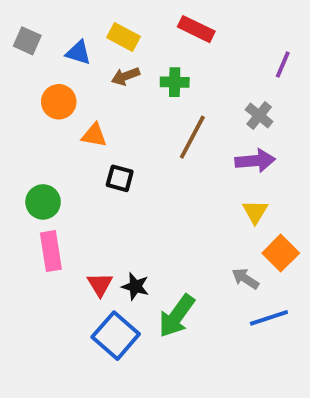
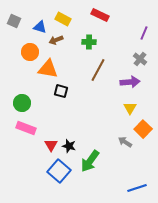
brown arrow: (126, 76) -> (56, 40), moved
gray cross: (259, 116) -> (140, 59), moved
orange triangle: (94, 135) -> (48, 69), size x1.5
pink rectangle: (51, 251) -> (26, 128), turned -60
blue line: (269, 318) -> (137, 188), moved

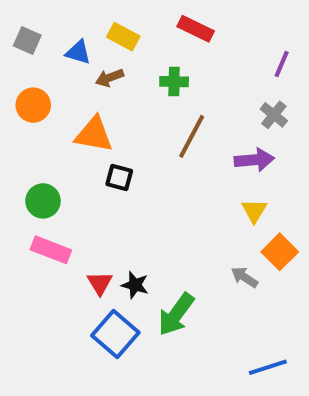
orange circle: (30, 52) -> (33, 105), moved

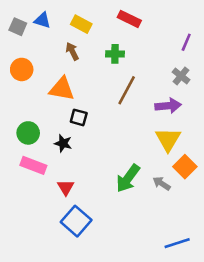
blue triangle: (78, 52) -> (42, 20), moved
brown arrow: (110, 78) -> (72, 51), turned 84
yellow triangle: (254, 211) -> (168, 139), size x1.5
black star: (135, 285) -> (63, 143), moved
green arrow: (176, 314) -> (128, 178), moved

